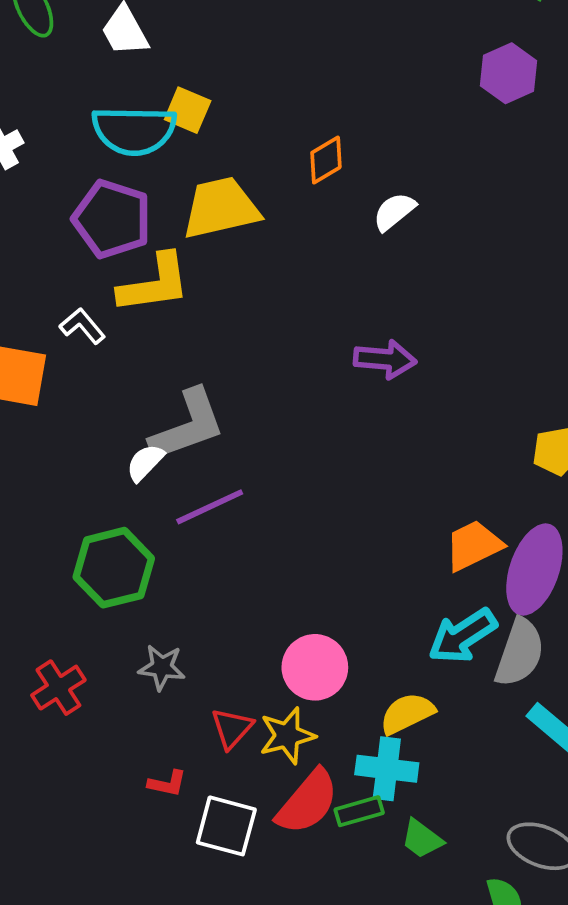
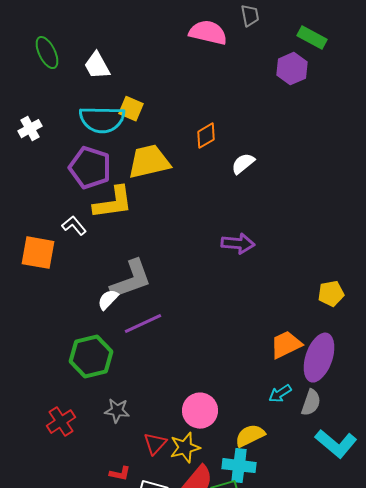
purple hexagon: (509, 73) -> (292, 69), moved
cyan arrow: (462, 636) -> (280, 394), size x0.6
gray semicircle: (520, 653) -> (311, 403), size x0.7

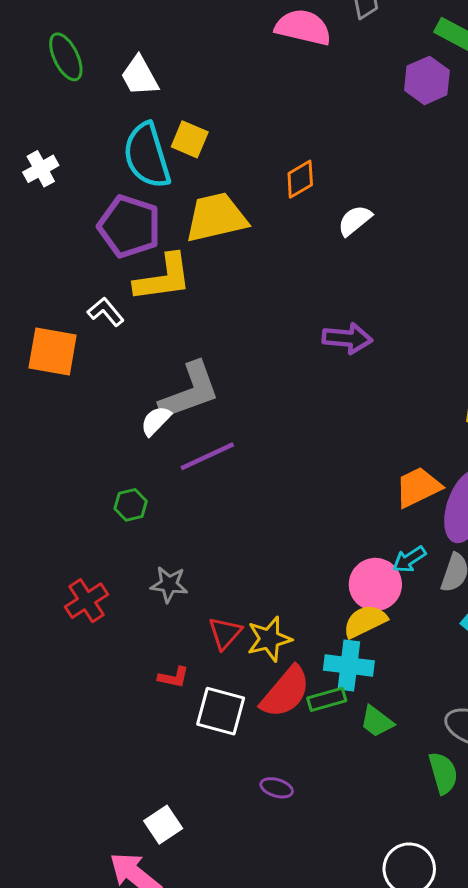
cyan semicircle: (102, 120) -> (147, 156), turned 72
green hexagon: (91, 357) -> (131, 505), size x0.5
pink circle: (200, 411) -> (375, 584), moved

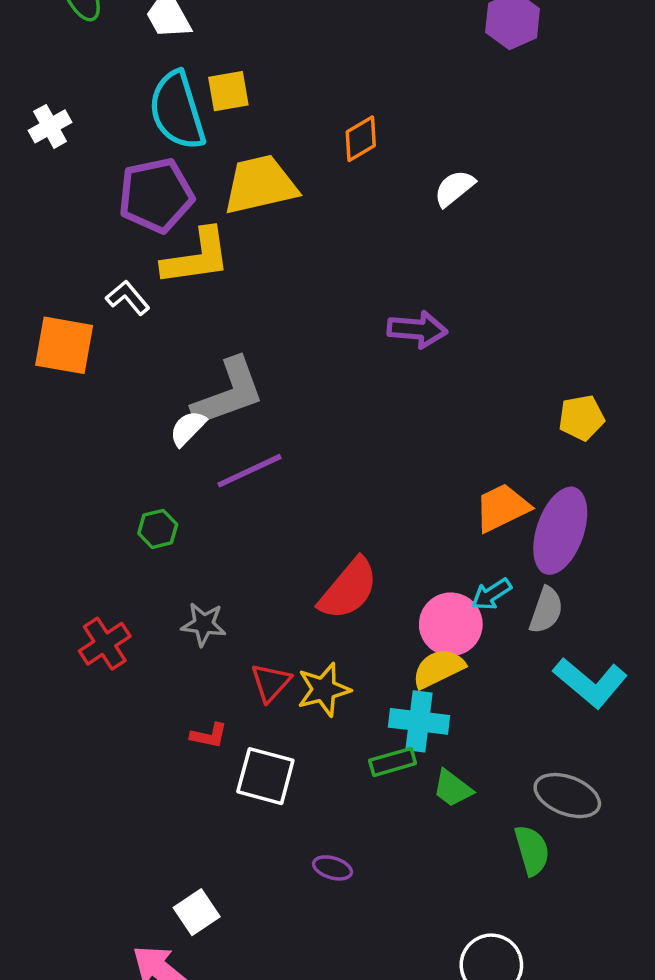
yellow square: (190, 139) -> (228, 91), turned -33
white semicircle: (355, 220) -> (454, 188), moved
purple pentagon: (129, 226) -> (156, 195), turned -30
red semicircle: (285, 692) -> (348, 589), moved

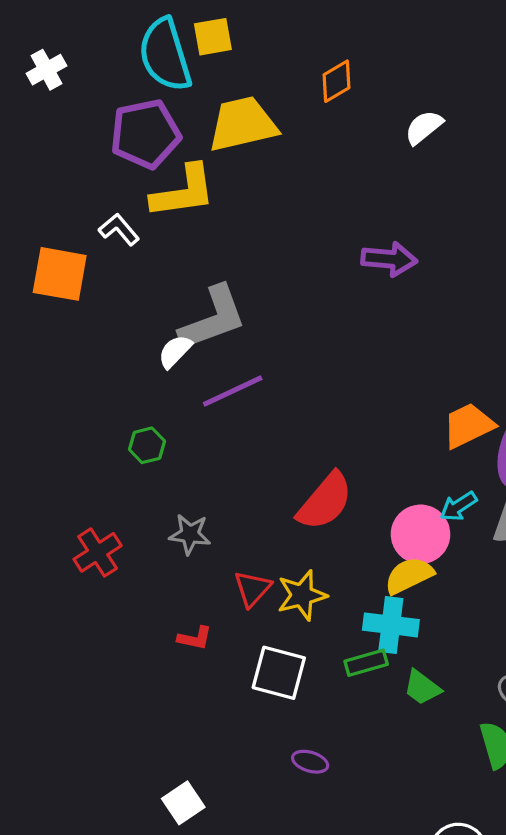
white square: (265, 776) -> (279, 673), moved

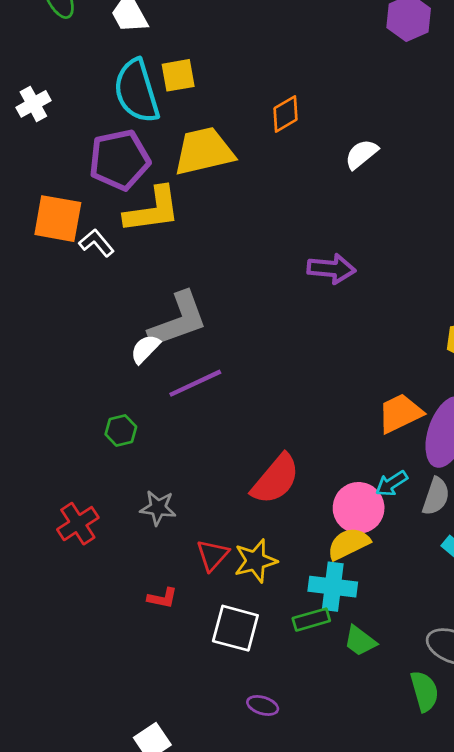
orange square: (60, 274) -> (58, 219), moved

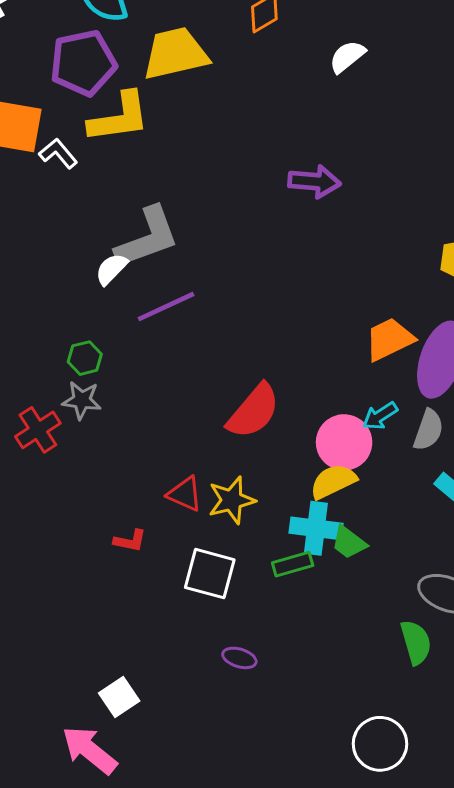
gray star: (158, 508) -> (82, 400), moved
red cross: (78, 524) -> (38, 430), moved
red triangle: (212, 555) -> (185, 494), turned -48
green trapezoid: (360, 641) -> (349, 542), moved

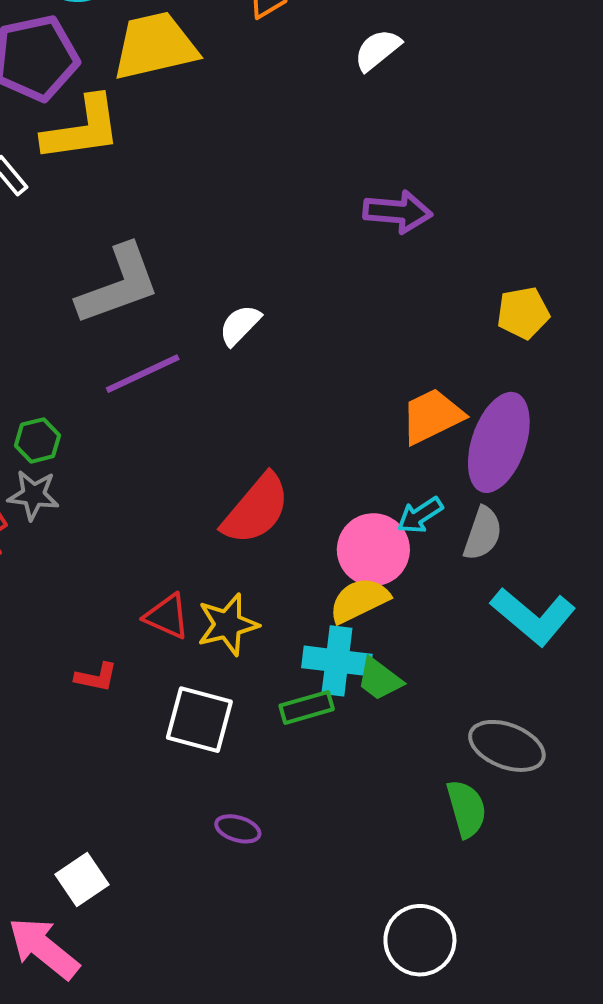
purple arrow: (314, 182) -> (398, 212), moved
white semicircle: (111, 269) -> (240, 325), moved

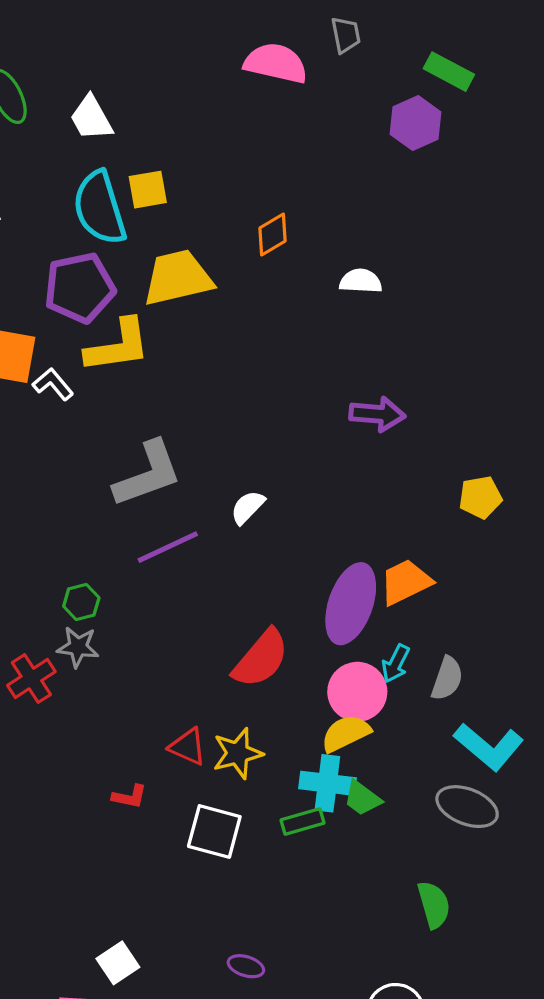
white semicircle: (377, 50) -> (361, 281), turned 42
purple ellipse: (499, 442) -> (351, 604), moved
cyan arrow: (420, 515) -> (396, 664), turned -30
gray ellipse: (507, 746) -> (467, 807), moved
purple ellipse: (238, 829) -> (246, 966), moved

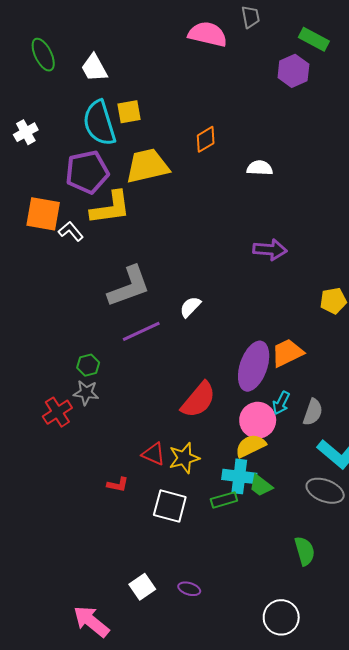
white square: (118, 963) -> (142, 587), moved

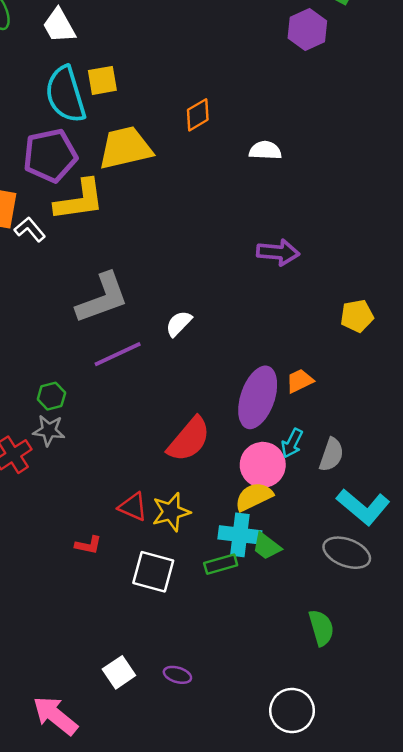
orange trapezoid: (287, 353) -> (300, 381), size x0.7

